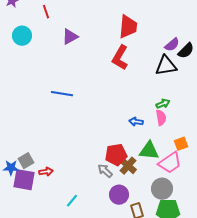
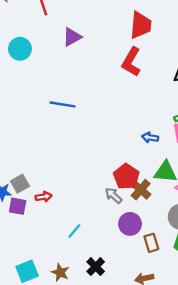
cyan circle: (22, 36) -> (20, 49), moved
red pentagon: (116, 155) -> (126, 177), turned -30
purple square: (24, 180) -> (18, 206), size x0.7

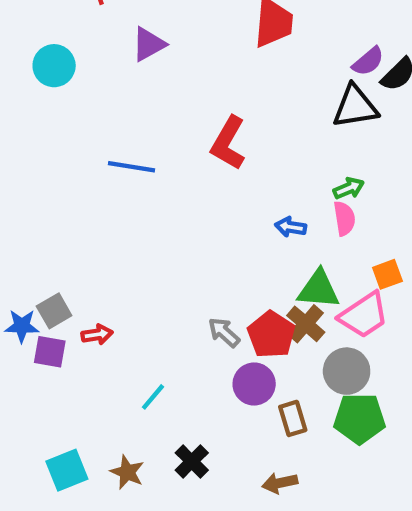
red L-shape: (131, 62) -> (228, 143), moved
red pentagon: (126, 177) -> (271, 335), moved
brown cross: (141, 190) -> (306, 324), moved

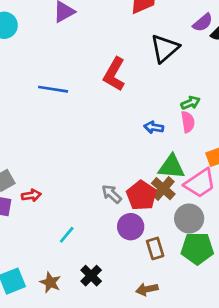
black triangle: (355, 107) -> (165, 48), moved, turned -32

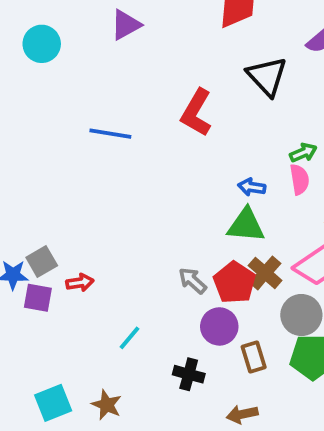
black triangle: (165, 48) -> (267, 76), turned -32
green triangle: (171, 167) -> (246, 225), moved
black cross: (91, 276) -> (189, 374), moved, turned -30

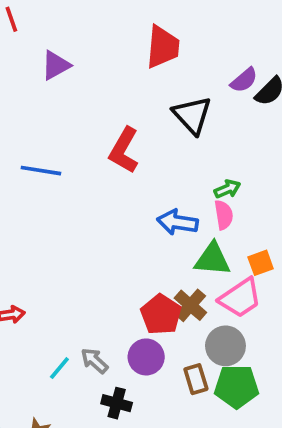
blue arrow: (252, 187) -> (178, 222), size x1.5
green triangle: (246, 225) -> (213, 259), moved
gray arrow: (193, 281) -> (94, 361), moved
brown rectangle: (254, 357) -> (196, 379), moved

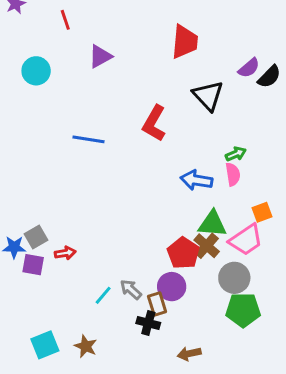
green triangle: (213, 259) -> (212, 224), moved
brown rectangle: (196, 379) -> (157, 304), moved

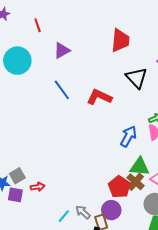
cyan circle: (36, 71) -> (17, 61), size x1.4
red L-shape: (154, 123) -> (99, 97), turned 85
blue line: (89, 139) -> (62, 90), moved, turned 45
blue arrow: (196, 180) -> (128, 136), turned 110

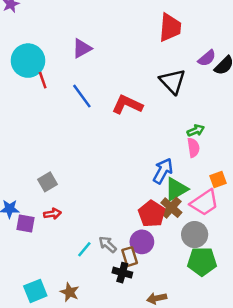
red line: (38, 25) -> (43, 80), moved
red trapezoid: (120, 40) -> (170, 27), moved
blue arrow: (128, 136) -> (163, 171), moved
green triangle: (140, 167) -> (176, 189), turned -35
gray square: (17, 176) -> (48, 182), moved

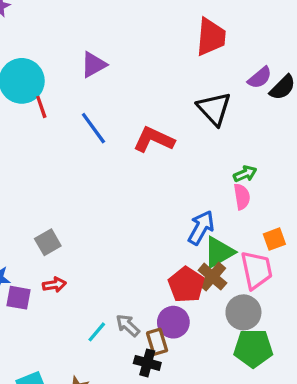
pink trapezoid: (204, 203) -> (256, 270), turned -68

